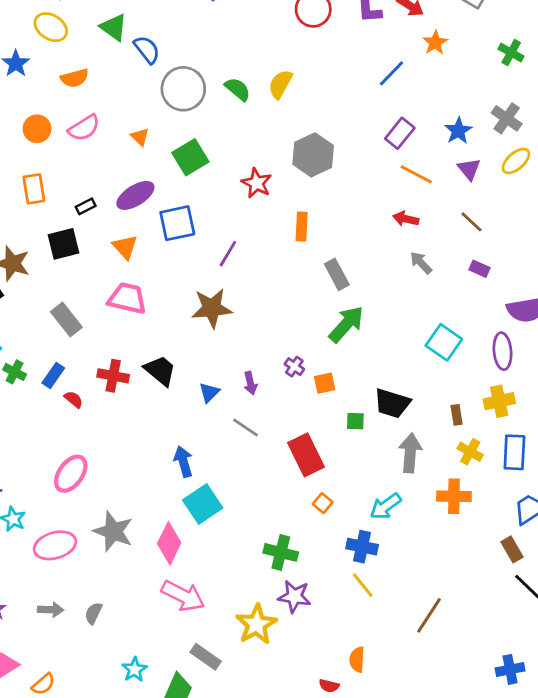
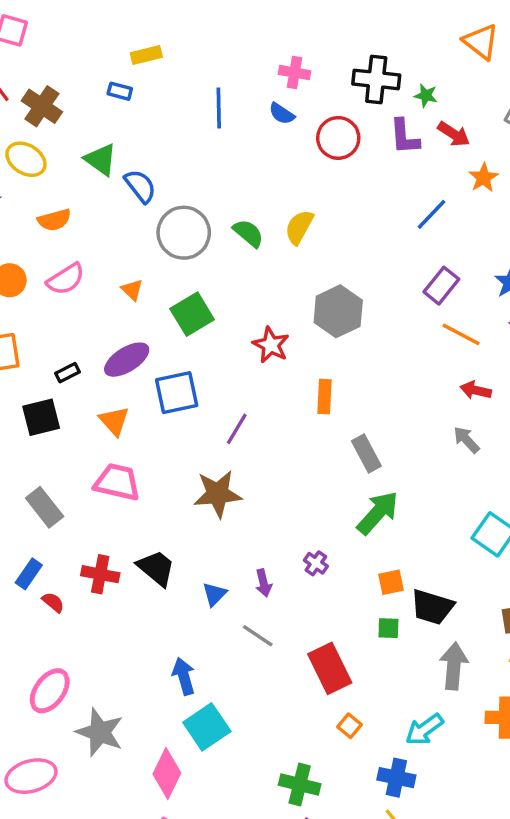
red arrow: (406, 219) -> (476, 390), moved
orange square: (325, 383) -> (391, 582), moved
gray star: (113, 531) -> (100, 732), moved

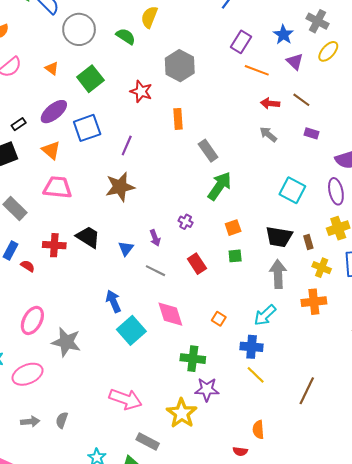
green semicircle: (248, 233) -> (126, 36), moved
black trapezoid: (432, 607) -> (279, 237), moved
red rectangle: (330, 668) -> (197, 264), moved, size x0.7
pink diamond: (167, 773) -> (170, 314), moved, turned -36

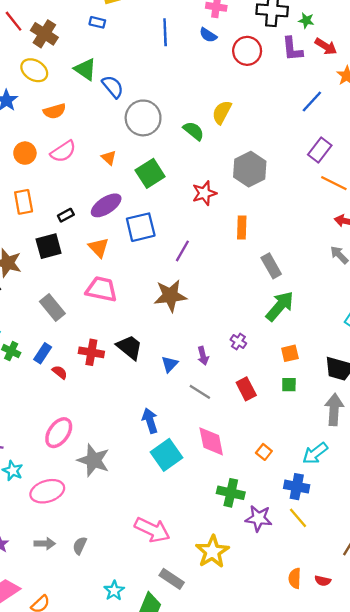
red star: (141, 91) -> (204, 193), turned 30
purple star: (207, 389) -> (259, 518), moved
red semicircle: (240, 451) -> (323, 581), moved

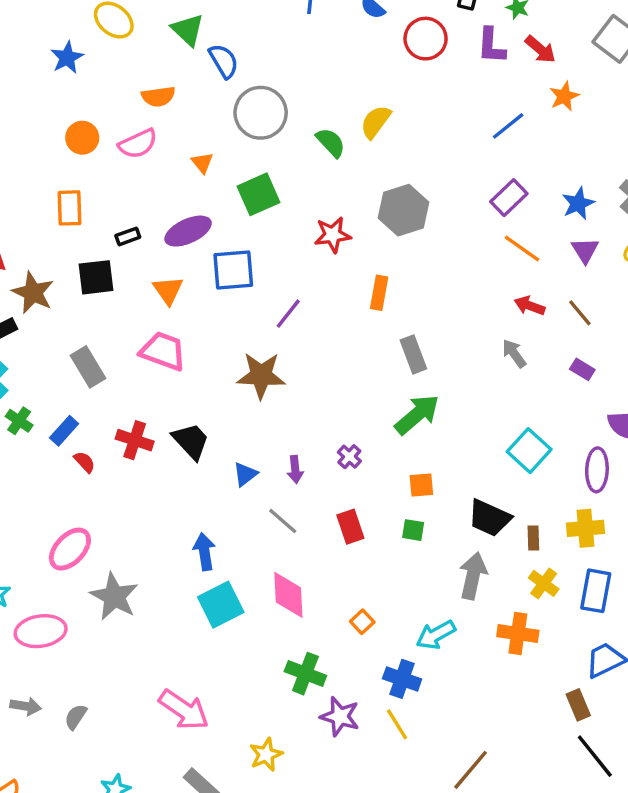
orange semicircle: (55, 111) -> (158, 97), moved
yellow star: (212, 552) -> (266, 754), size x0.7

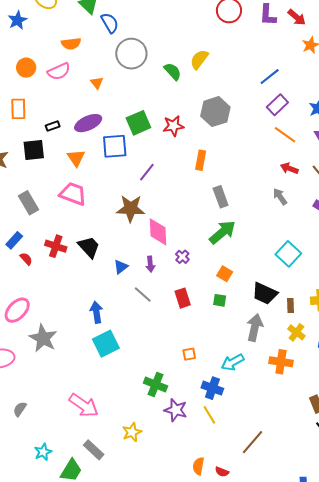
blue line: (508, 126) -> (270, 77), moved
green square: (259, 194) -> (138, 123), moved
orange square: (421, 485) -> (225, 274), turned 35
pink diamond: (288, 595) -> (158, 232), moved
orange square: (362, 622) -> (189, 354), turned 32

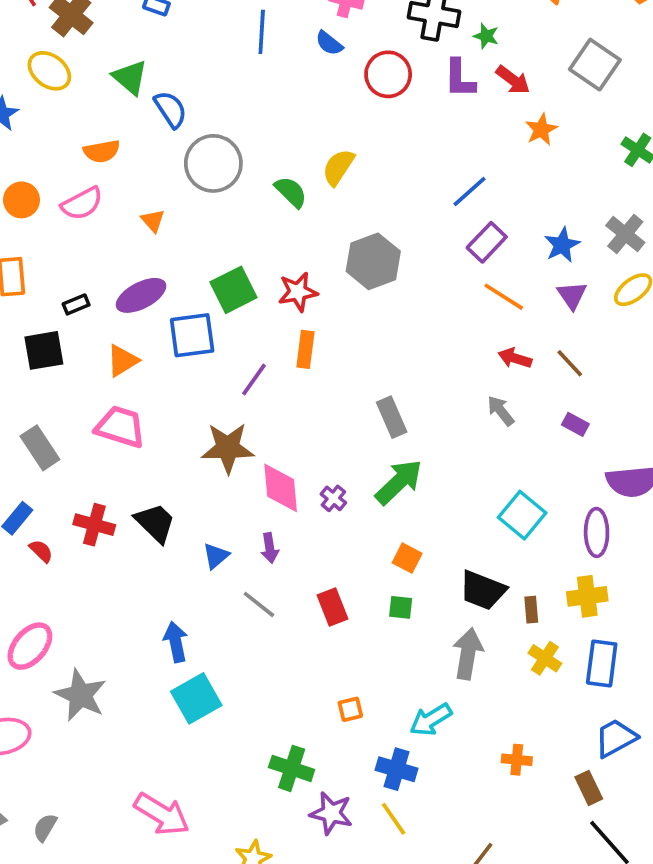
orange triangle: (76, 158) -> (122, 361), turned 36
orange rectangle: (201, 160) -> (305, 349), moved
purple cross: (182, 257) -> (333, 498), moved
orange cross: (281, 362) -> (517, 760), moved, size x0.7

